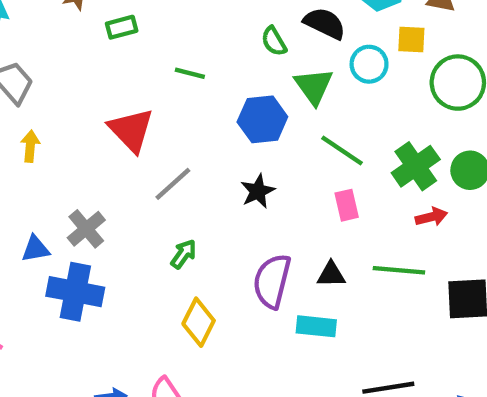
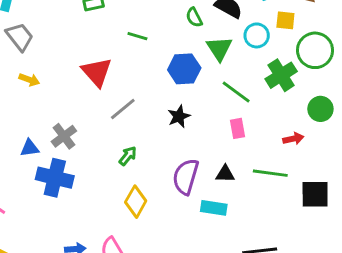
yellow arrow: (30, 146) -> (29, 80), turned 102
green cross: (416, 166) -> (281, 75), moved

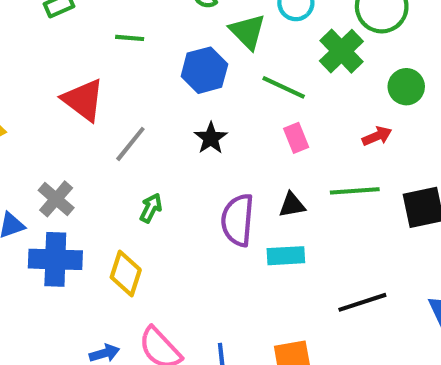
yellow diamond: (136, 202) -> (126, 274), moved

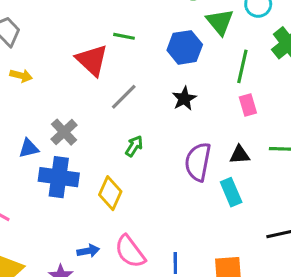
green line: (130, 38) -> (124, 36), moved
green line: (284, 87) -> (242, 66), turned 72
cyan rectangle: (286, 256) -> (231, 192), turned 64

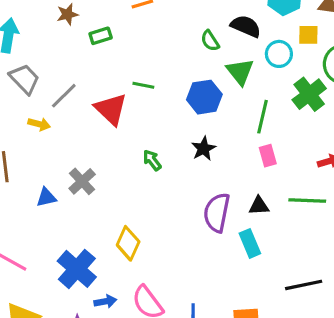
gray line: (124, 97) -> (64, 96), moved
green arrow: (134, 146) -> (152, 160), moved, turned -70
blue cross: (59, 177) -> (77, 269), moved, turned 33

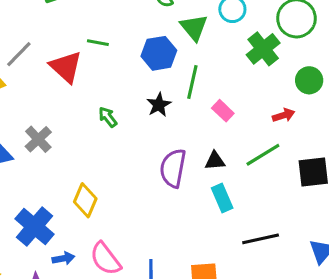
green line: (262, 117) -> (192, 82), moved
pink rectangle: (268, 156) -> (223, 111), turned -30
green line: (307, 200) -> (263, 155), turned -33
cyan rectangle: (250, 243) -> (222, 198), moved

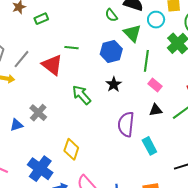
green line: (192, 82) -> (146, 61), moved
green arrow: (108, 117) -> (82, 95), size x1.5
black triangle: (215, 161) -> (156, 110), moved
cyan rectangle: (222, 198) -> (149, 146), moved

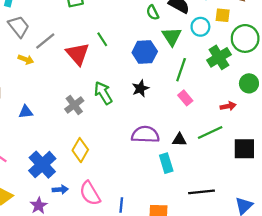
green line: (72, 48) -> (102, 39), turned 40
black triangle: (156, 110) -> (179, 140), moved
gray cross: (38, 113) -> (74, 105), moved
purple semicircle: (126, 124) -> (145, 135), turned 75

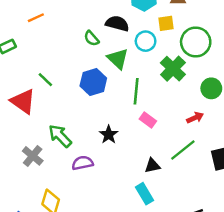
black star: (140, 88) -> (109, 135), moved
purple semicircle: (145, 135) -> (83, 163), moved, size x0.7

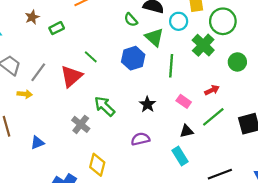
red triangle: (23, 101) -> (71, 76), turned 45
red arrow: (195, 118) -> (212, 90), moved
pink rectangle: (148, 120) -> (184, 101), moved
purple semicircle: (83, 163) -> (140, 139), moved

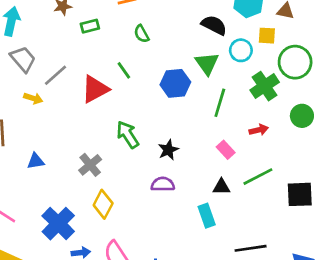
green semicircle: (131, 20) -> (142, 34), moved
red arrow: (212, 90) -> (259, 130), moved
black star: (147, 104) -> (168, 150), moved
gray cross: (81, 124) -> (90, 165), moved

